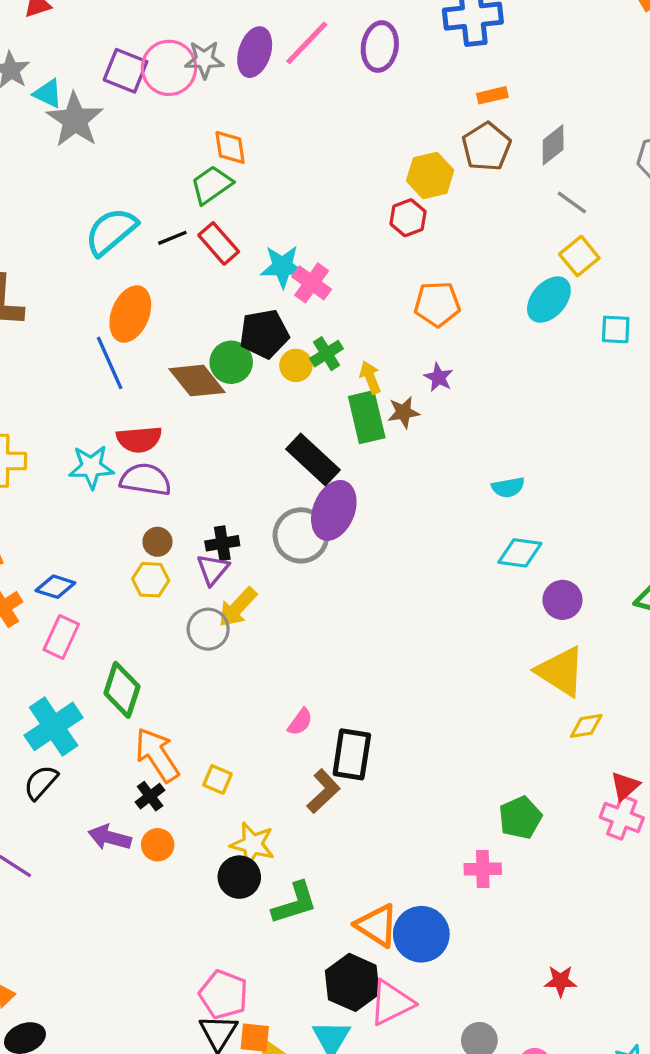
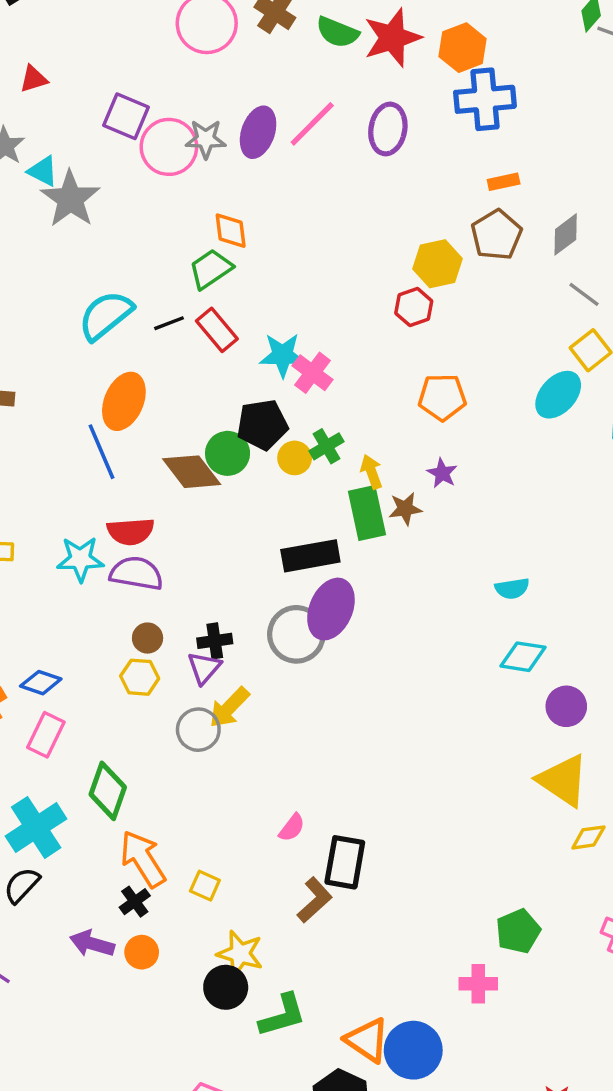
purple square: (126, 71) -> (126, 116), moved
black rectangle: (313, 459) -> (310, 556), turned -54

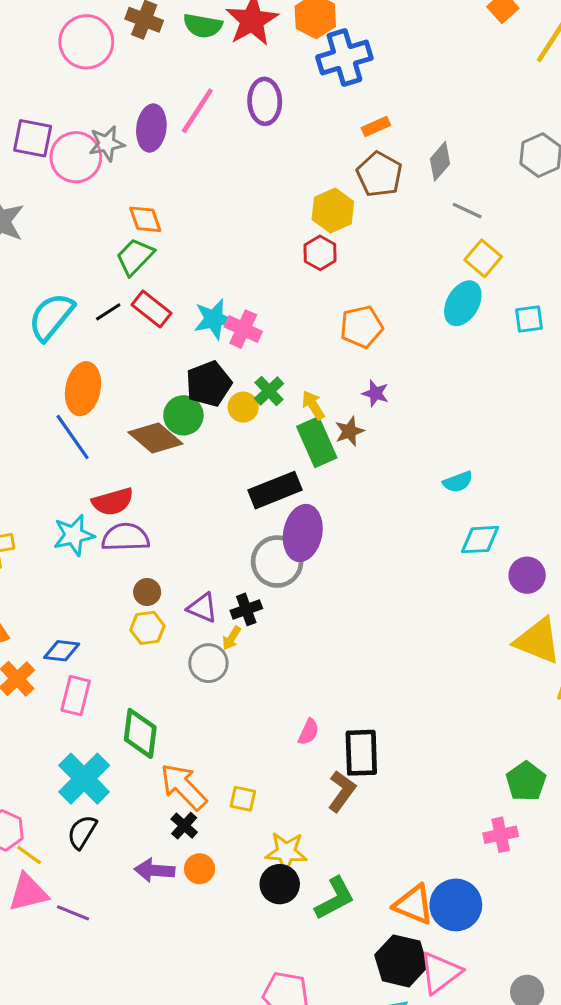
black cross: (215, 641) -> (246, 609), moved
purple triangle: (204, 668) -> (202, 608), turned -36
yellow arrow: (229, 708) -> (232, 638), size x0.6

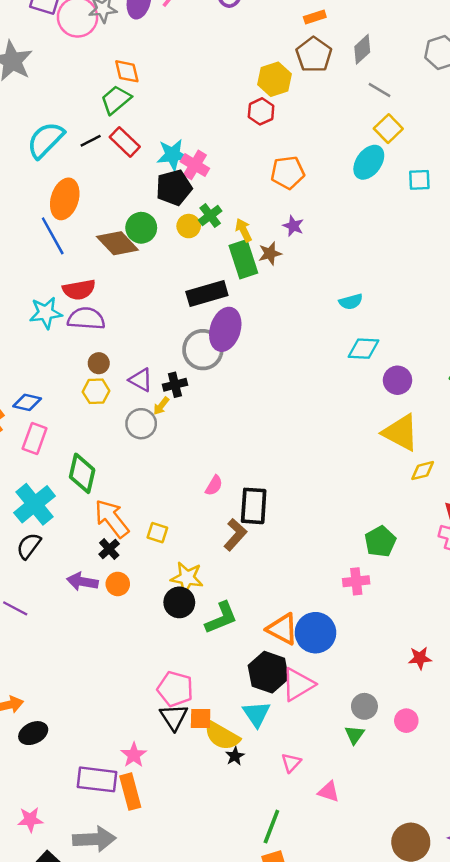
black pentagon: (209, 384) -> (174, 188), moved

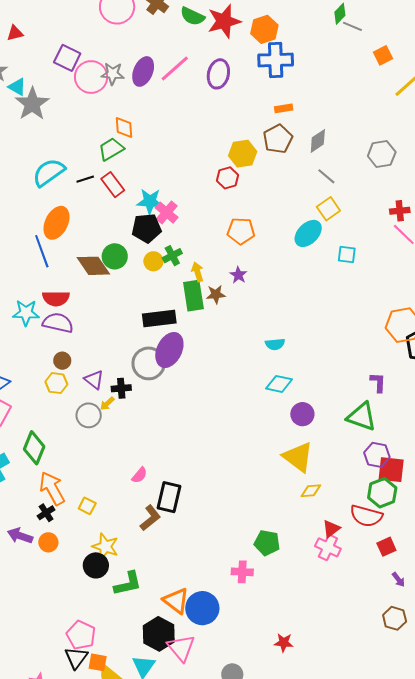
green pentagon: (380, 541) -> (267, 543), turned 30
pink triangle: (298, 684) -> (181, 648), turned -48

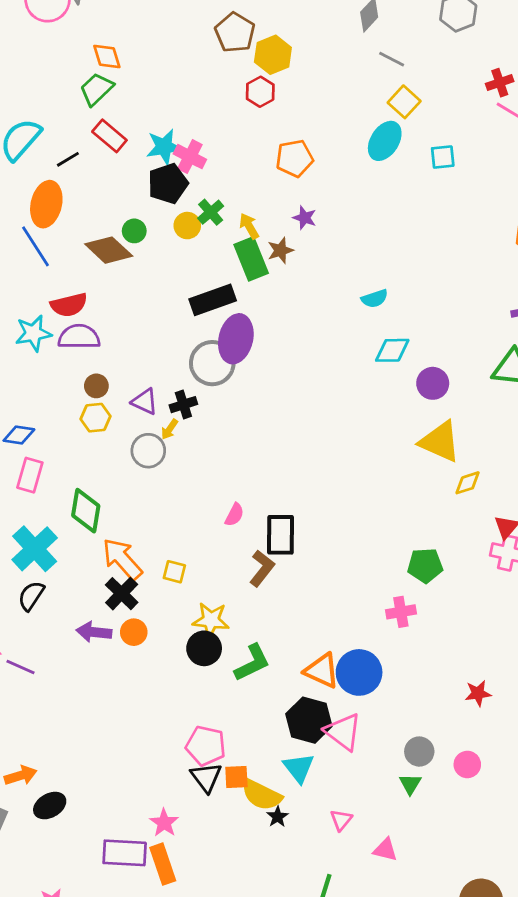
brown pentagon: (278, 139) -> (235, 32), moved
black line: (85, 179) -> (68, 159), moved
green circle: (115, 256) -> (134, 231), size x0.7
black cross: (46, 513) -> (122, 594), size x1.4

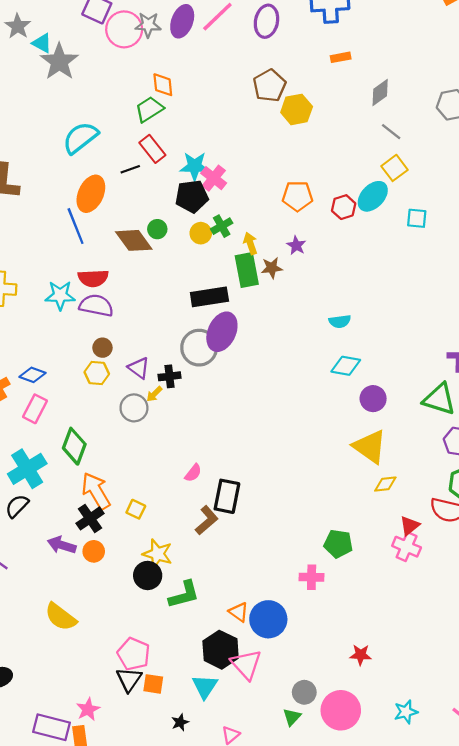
red hexagon: (260, 92) -> (344, 207), moved
black line: (68, 159) -> (130, 169), moved
orange triangle: (322, 671) -> (239, 612), size x0.7
pink circle: (467, 764) -> (341, 710), size x1.8
yellow semicircle: (262, 795) -> (61, 617), moved

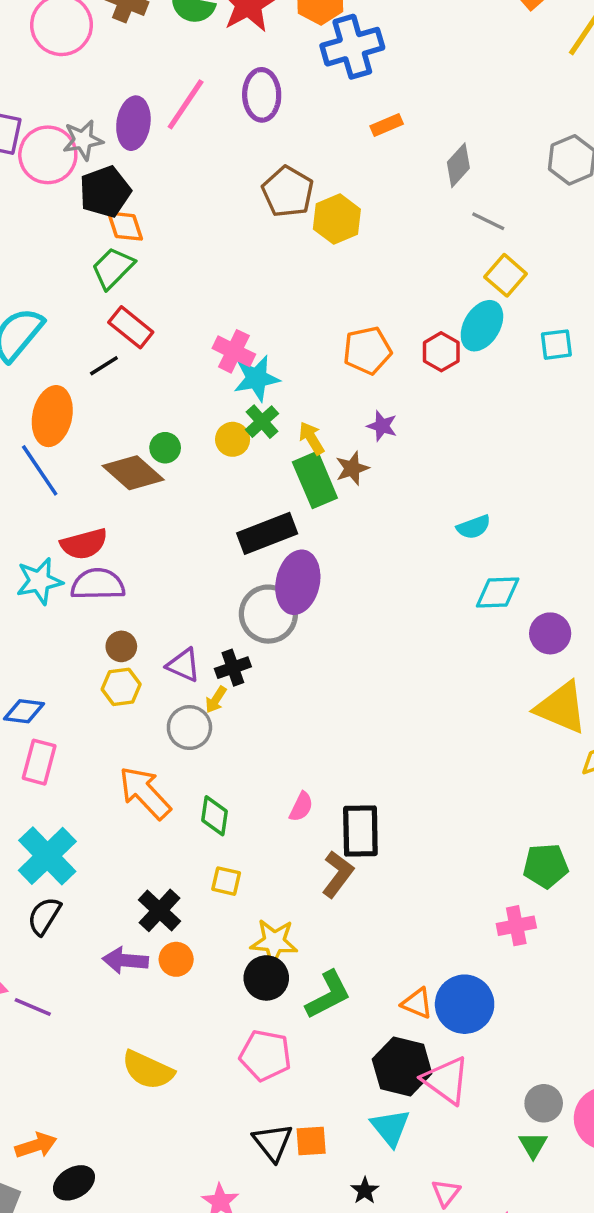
cyan star: (195, 166) -> (257, 378), moved
black pentagon: (192, 196) -> (105, 192), moved
green diamond: (74, 446) -> (214, 816), moved, size x0.7
orange arrow: (96, 491) -> (145, 793), moved
pink pentagon: (134, 654) -> (265, 1055), moved

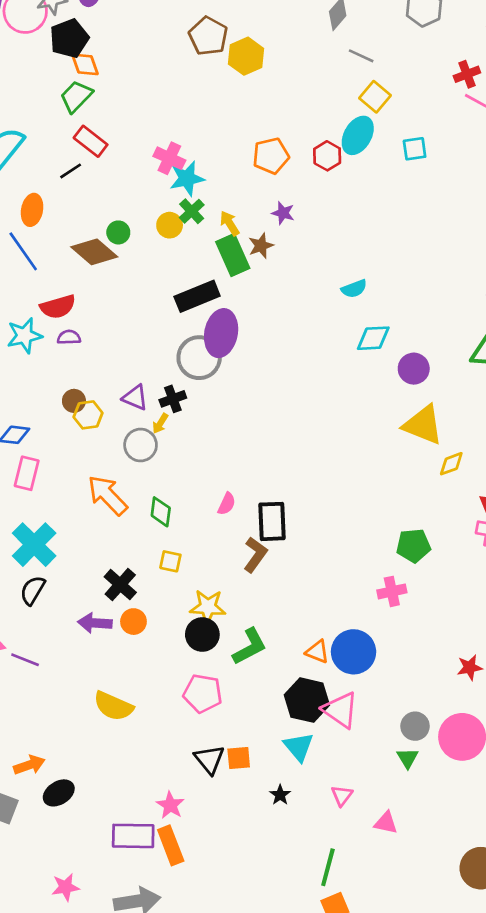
orange ellipse: (52, 416) -> (32, 210), size x0.7
purple semicircle: (98, 584) -> (69, 337), size x0.6
brown circle: (121, 646) -> (74, 401), moved

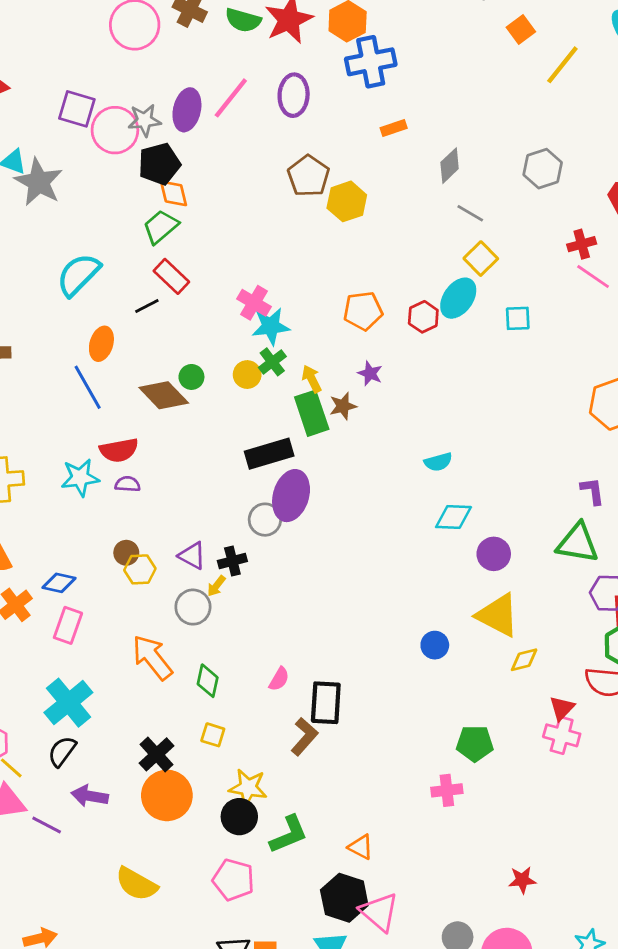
gray circle: (199, 358) -> (265, 520), size x0.7
orange circle: (133, 622) -> (167, 795), size x1.8
purple arrow: (95, 623) -> (90, 796), moved
blue circle: (354, 652) -> (435, 645), moved, size x0.6

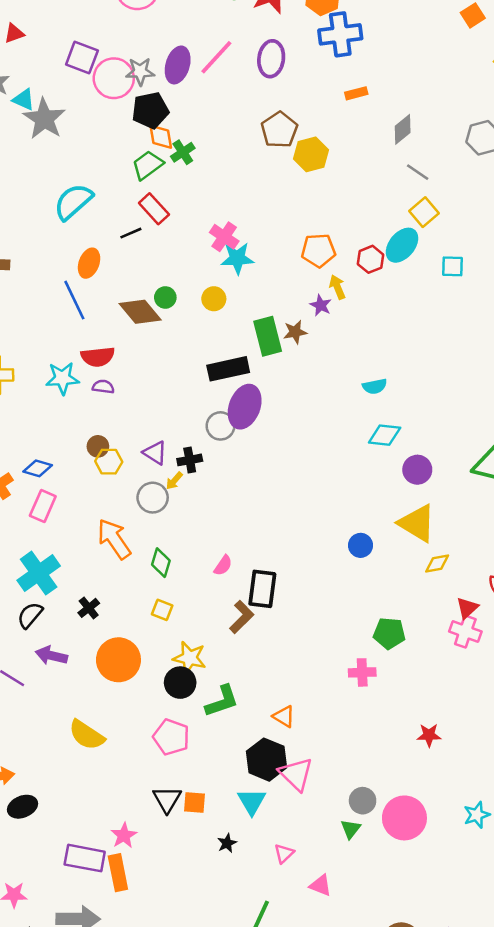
green cross: (272, 362) -> (183, 152), moved
yellow arrow: (312, 379) -> (337, 287), moved
black cross: (157, 754) -> (89, 608), moved, size x0.7
red star: (522, 880) -> (429, 735), moved

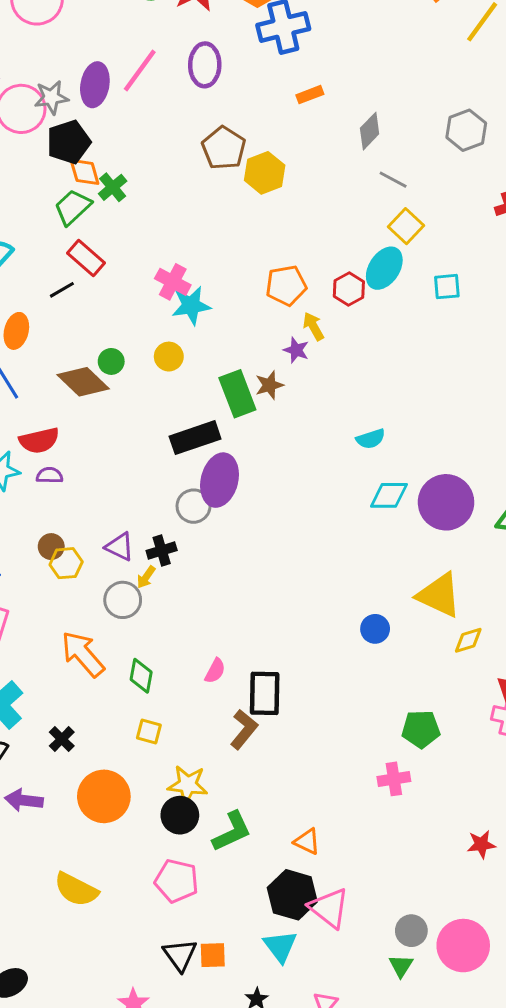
purple circle: (417, 470) -> (446, 502), moved, size x1.6

